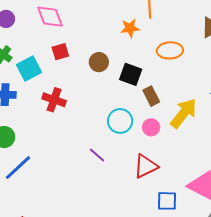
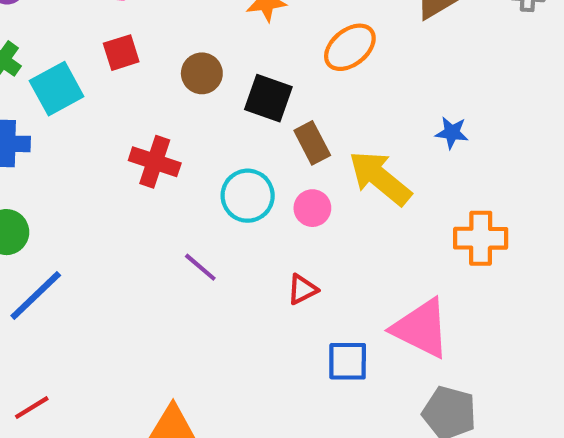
orange ellipse: (170, 50) -> (350, 47), turned -35
red cross: (54, 100) -> (155, 162), moved
yellow arrow: (184, 113) -> (380, 178), turned -88
red triangle: (146, 166) -> (302, 289), size x0.6

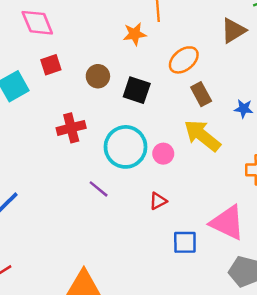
brown rectangle: (312, 143) -> (201, 94), moved
red cross: (155, 162) -> (71, 128), turned -32
cyan circle: (248, 196) -> (125, 147), size x1.4

